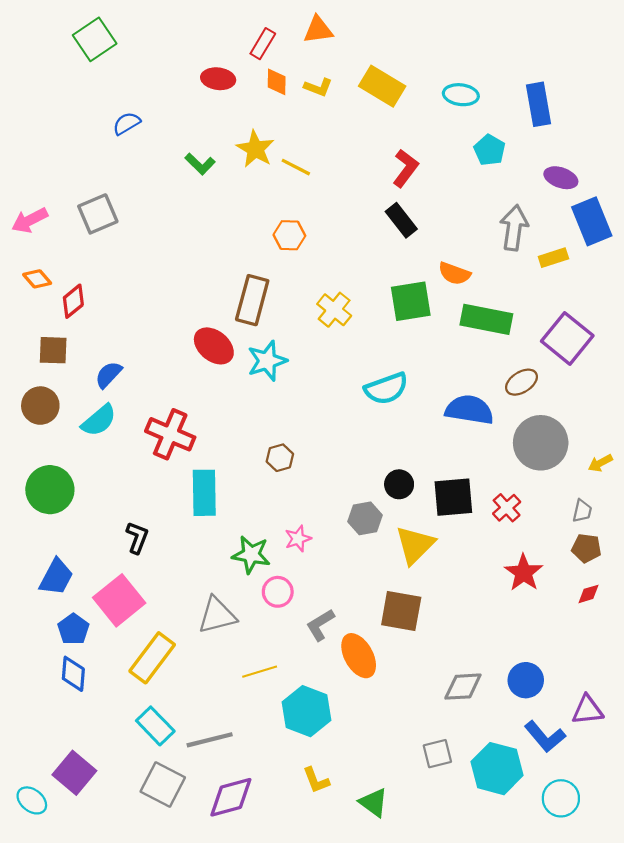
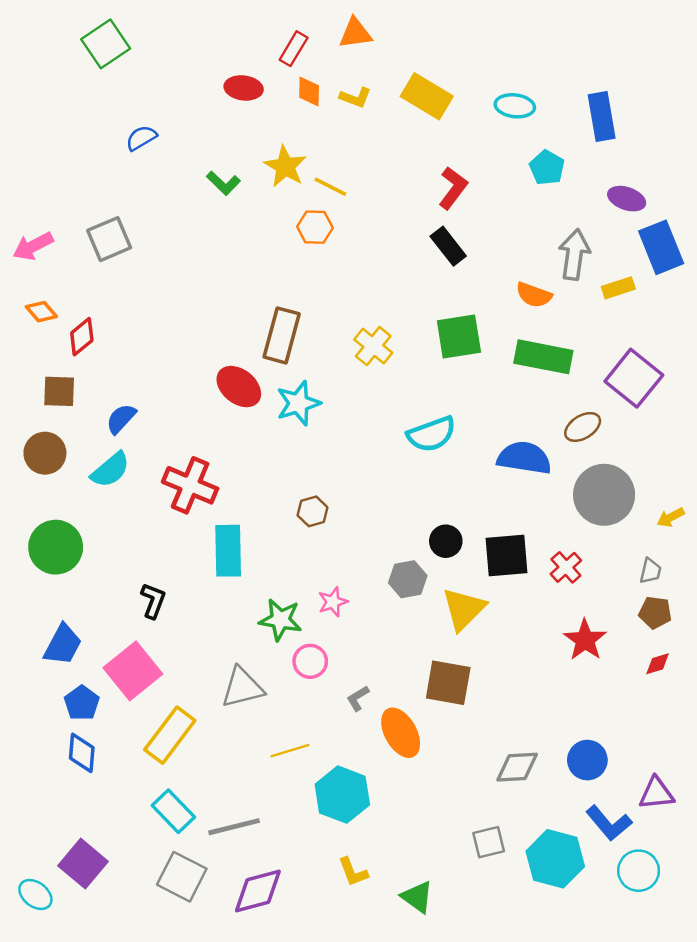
orange hexagon: (289, 235) -> (315, 227), moved
orange semicircle: (454, 274) -> (534, 295), moved
gray L-shape: (320, 625) -> (358, 698), size x0.7
cyan circle: (561, 798) -> (639, 871), moved

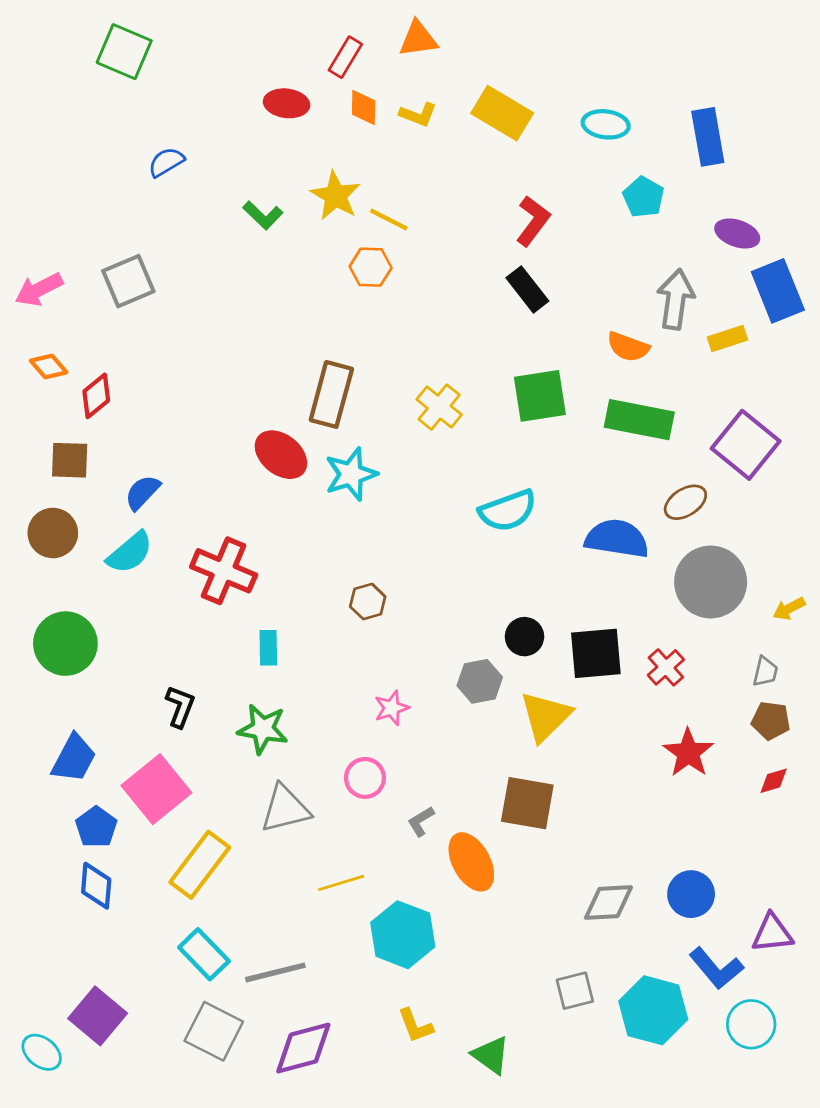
green square: (106, 44) -> (124, 52), turned -33
cyan rectangle: (228, 551) -> (268, 648), size x0.6
green star: (280, 620) -> (263, 729), moved

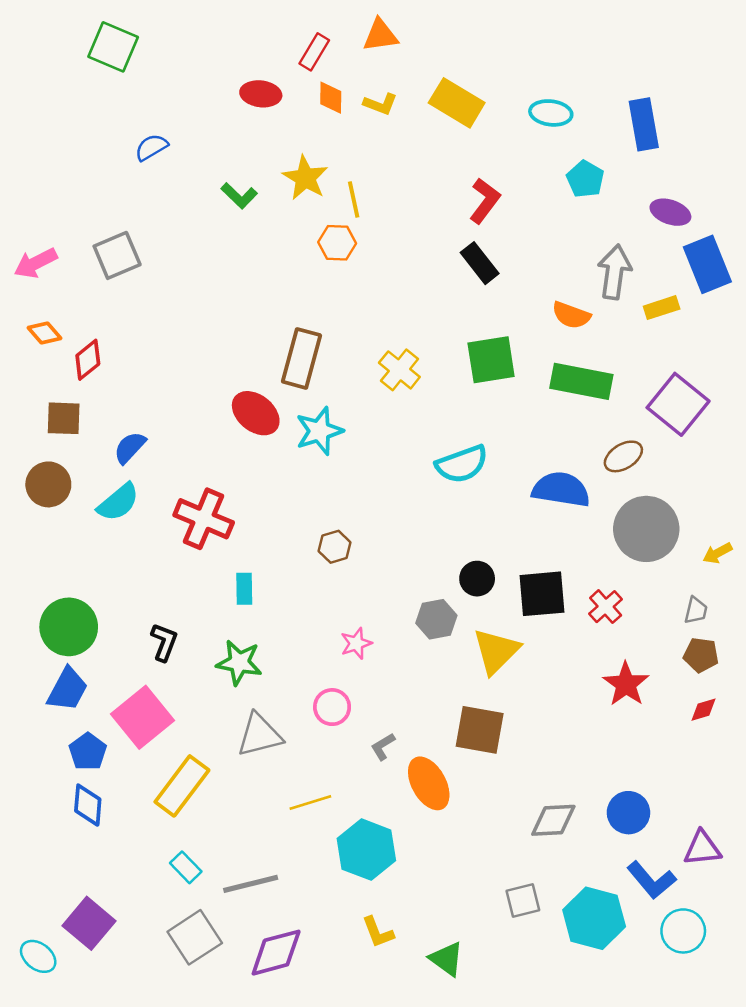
yellow line: (389, 219) -> (354, 199), turned 51
green circle: (65, 644) -> (69, 627), moved
cyan rectangle: (204, 954) -> (186, 867), size x0.7
gray square: (214, 1031) -> (195, 937), turned 30

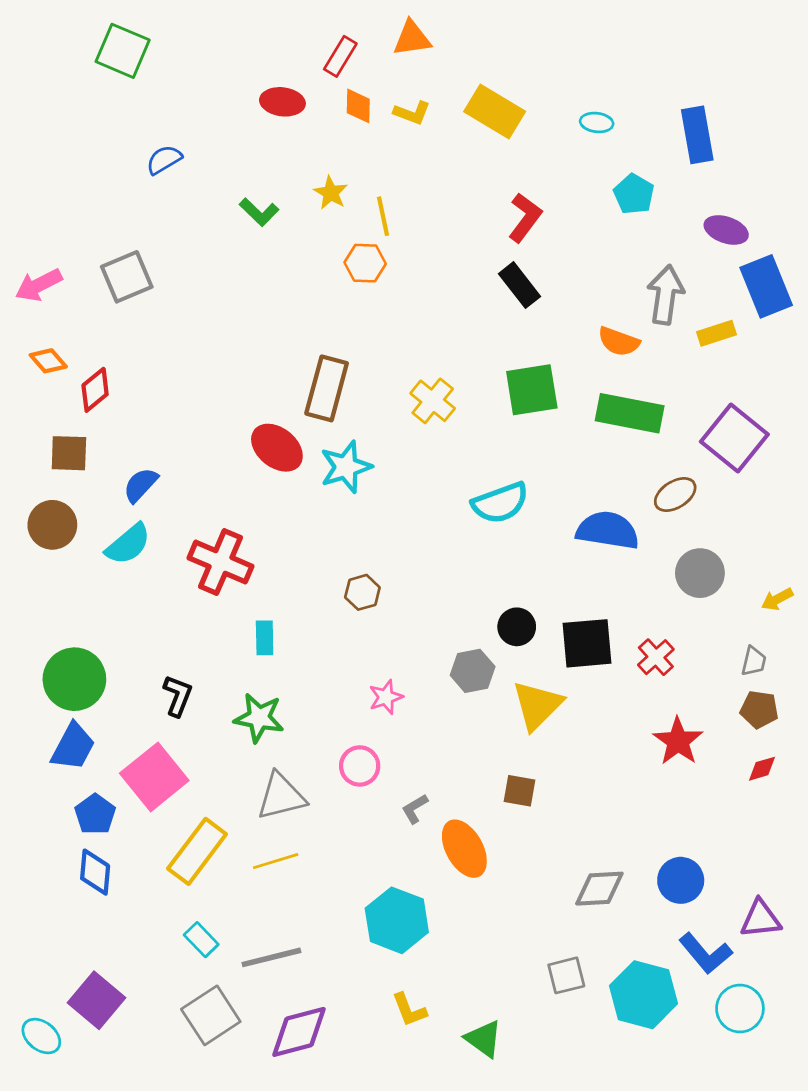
cyan ellipse: (551, 113) -> (597, 122), size x0.7
yellow star: (305, 178) -> (331, 193), size x0.7
gray circle: (646, 529) -> (700, 573), size x0.7
brown square: (480, 730) -> (519, 791), size x0.6
yellow line: (310, 802) -> (276, 861), moved

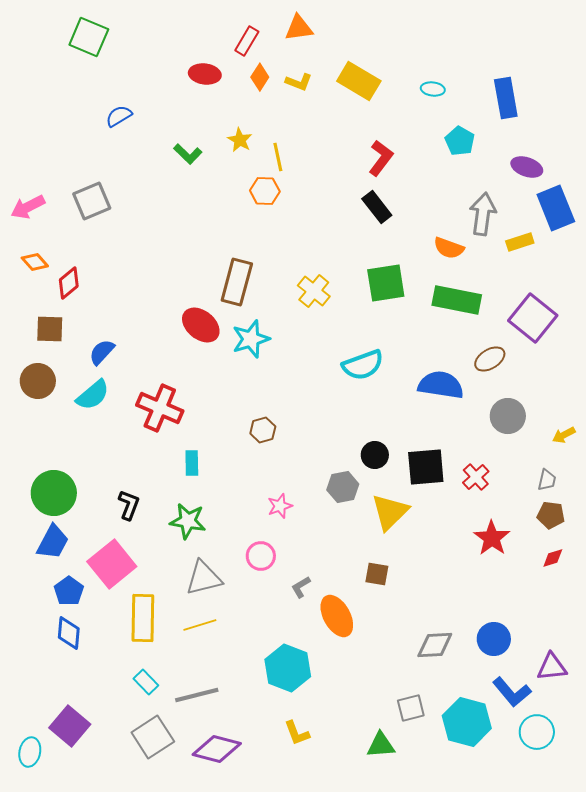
orange diamond: (358, 106) -> (260, 77), turned 32
yellow rectangle: (197, 851) -> (143, 618), turned -36
purple diamond: (299, 1032) -> (217, 749), turned 30
cyan ellipse: (41, 1036) -> (30, 752), turned 64
green triangle: (484, 1039) -> (381, 745), moved, turned -40

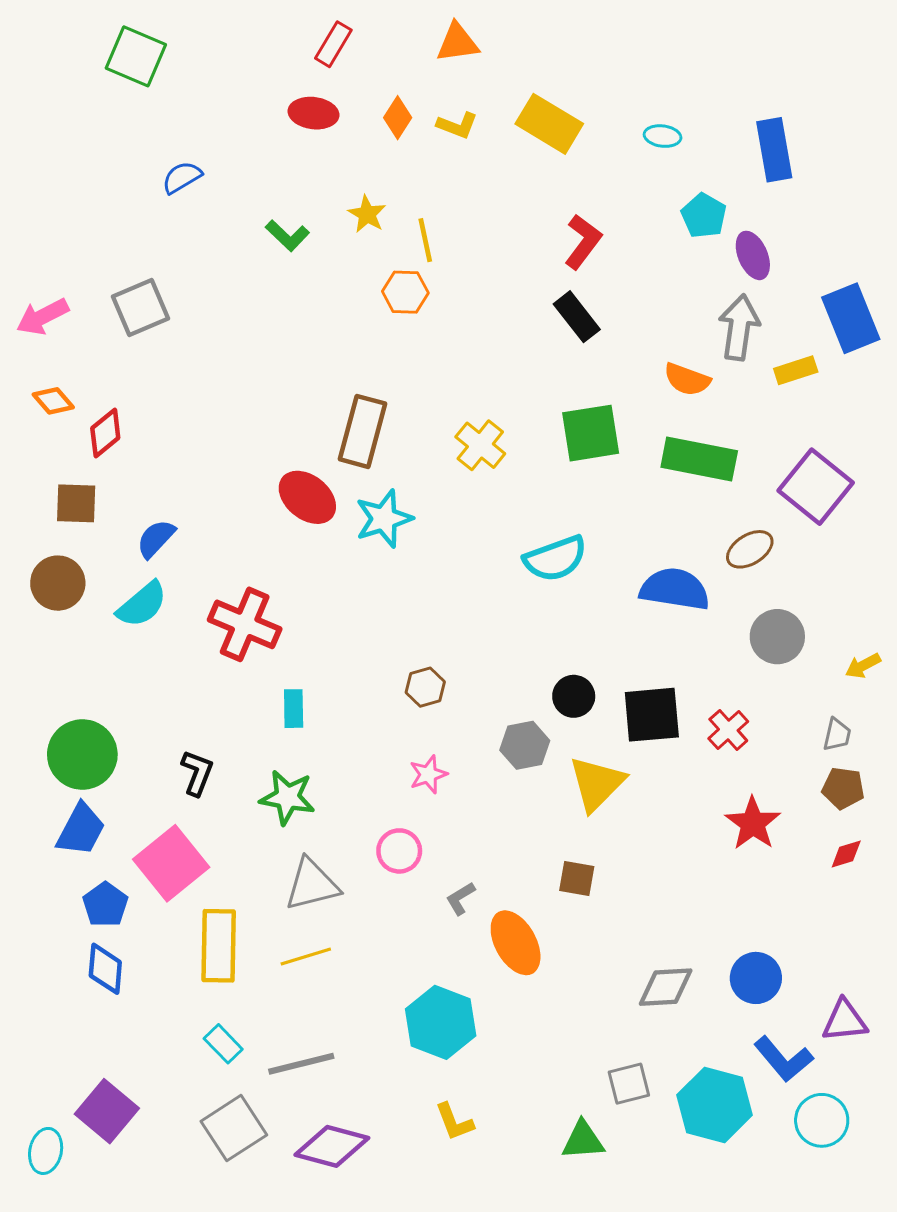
red rectangle: (247, 41) -> (333, 44), moved
purple ellipse: (527, 167) -> (753, 255), moved, turned 48
brown hexagon: (263, 430) -> (425, 687), moved

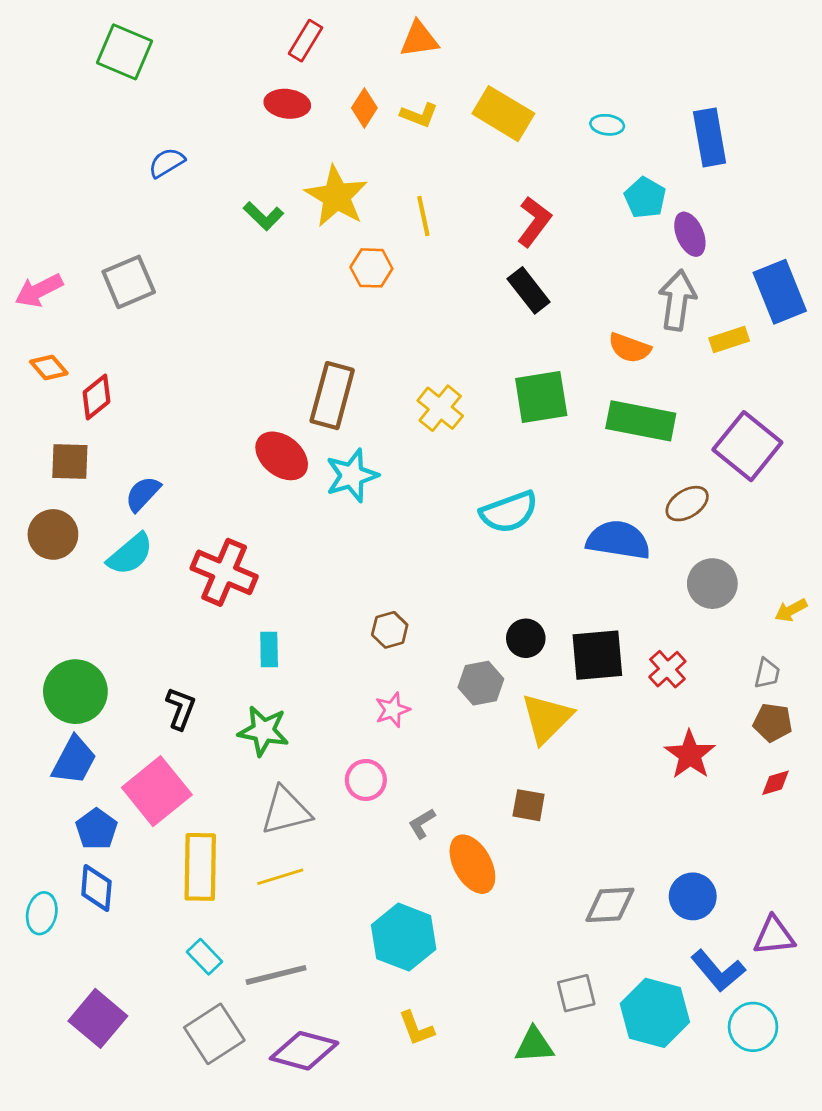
yellow star: (367, 214) -> (336, 196), size x1.8
yellow line: (425, 240) -> (423, 216), moved
cyan ellipse: (46, 1151) -> (42, 913), moved

